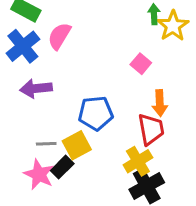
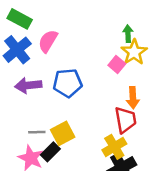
green arrow: (154, 14) -> (128, 34), moved
yellow star: (173, 26) -> (134, 52), moved
blue pentagon: (96, 113) -> (68, 83), moved

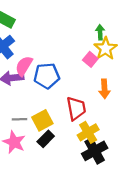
pink semicircle: (48, 41) -> (24, 66), moved
red trapezoid: (125, 120) -> (76, 108), moved
black rectangle: (50, 152) -> (46, 139), moved

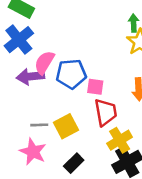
pink square: (90, 59) -> (95, 87), moved, turned -32
black rectangle: (46, 139) -> (74, 163), moved

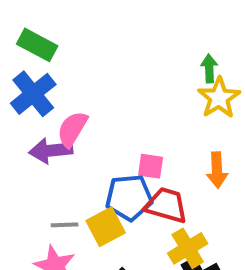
blue pentagon: (71, 74) -> (129, 197), moved
red trapezoid: (106, 112) -> (166, 205), turned -64

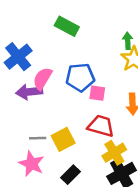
green rectangle: (37, 45) -> (67, 26), moved
pink square: (151, 166) -> (97, 93), moved
blue pentagon: (129, 197) -> (80, 77), moved

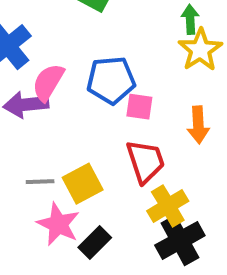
red trapezoid: (101, 126) -> (146, 161), turned 56
pink star: (32, 164) -> (58, 224), moved

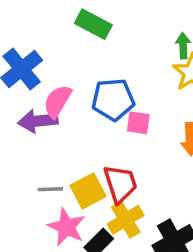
red trapezoid: (146, 161) -> (120, 184), moved
yellow cross: (168, 206) -> (126, 220), moved

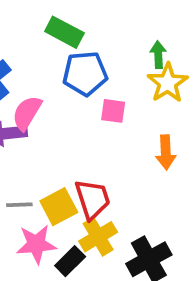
blue pentagon: (113, 99) -> (85, 73), moved
pink square: (138, 123) -> (113, 111), moved
pink star: (66, 227) -> (36, 244), turned -30

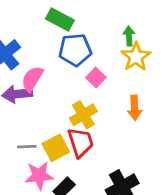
pink square: (113, 111) -> (96, 77), turned 36
yellow cross: (98, 237) -> (83, 115), moved

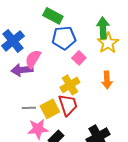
green arrow: (129, 36) -> (103, 28), size x1.5

